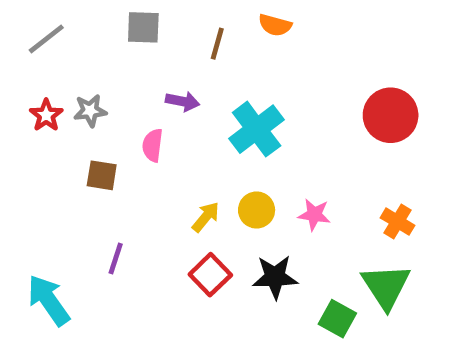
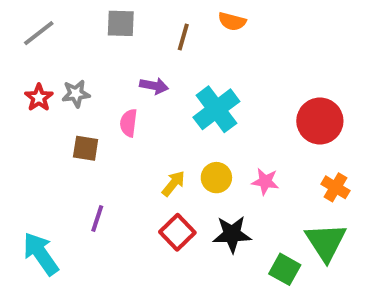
red circle: (391, 115) -> (320, 121), moved

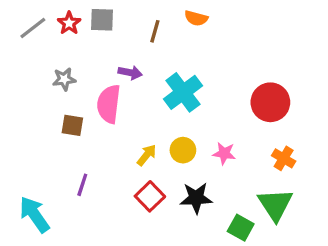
red star: (39, 98) -> (69, 23), moved
pink semicircle: (129, 123) -> (109, 104), size x1.6

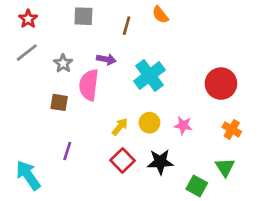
orange semicircle: (196, 18) -> (160, 15), turned 36
red star: (69, 23) -> (28, 19), moved
gray line: (33, 28) -> (27, 53), moved
gray star: (64, 79) -> (63, 63), moved, turned -30
green triangle: (275, 205) -> (225, 167), size x0.7

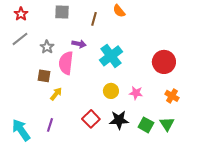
yellow arrow: (120, 127) -> (56, 94), moved
purple line: (67, 151) -> (50, 125), moved
green square: (197, 186) -> (146, 125), moved

